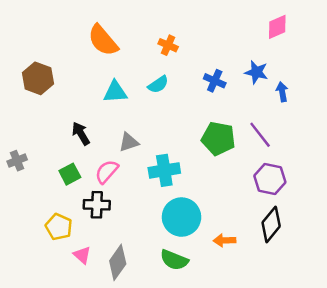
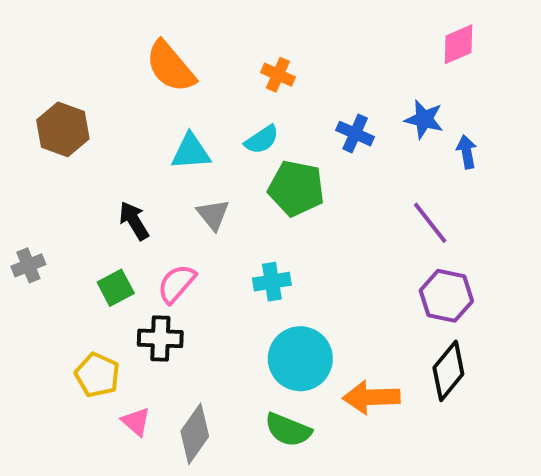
green pentagon: (218, 138) -> (296, 188), moved
gray triangle: (129, 142) -> (213, 215), moved, turned -50
cyan cross: (164, 170) -> (272, 282), size x0.7
orange arrow: (224, 240) -> (371, 397), size x1.5

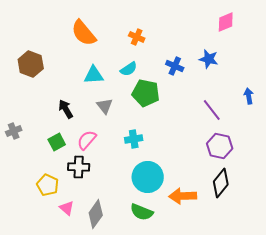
blue arrow: (467, 152) -> (249, 96), moved

